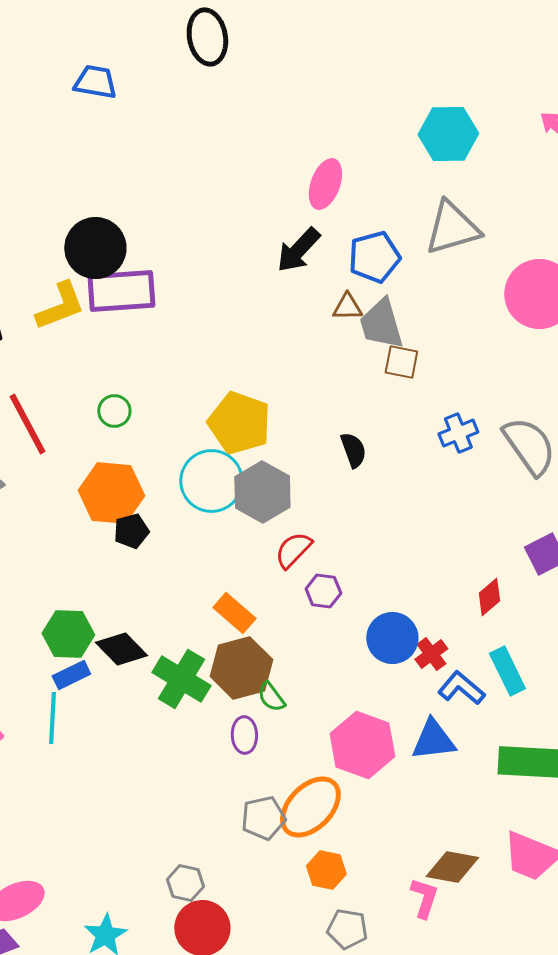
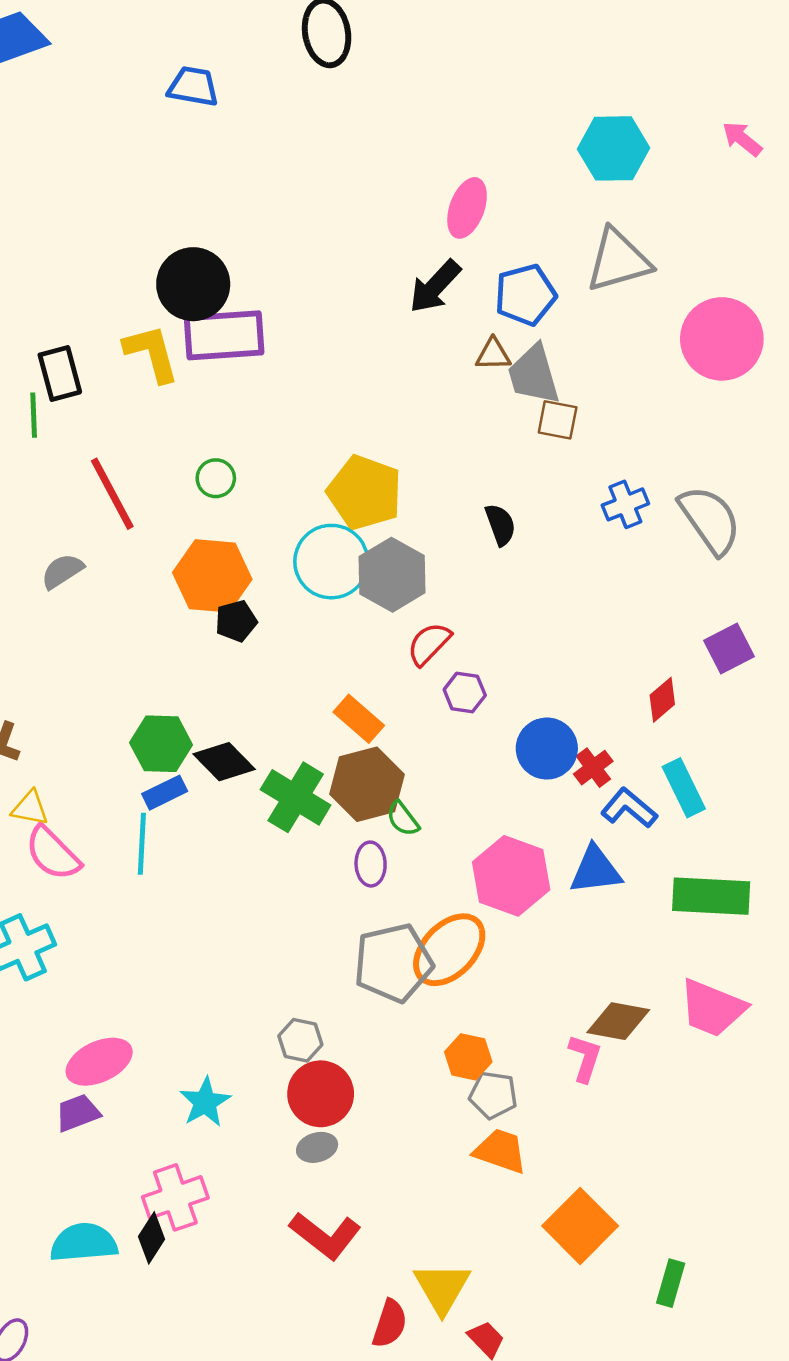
yellow L-shape: (60, 306) -> (152, 353), turned -84
gray pentagon: (263, 818) -> (393, 963), size x1.5
orange hexagon: (326, 870) -> (468, 1057), moved

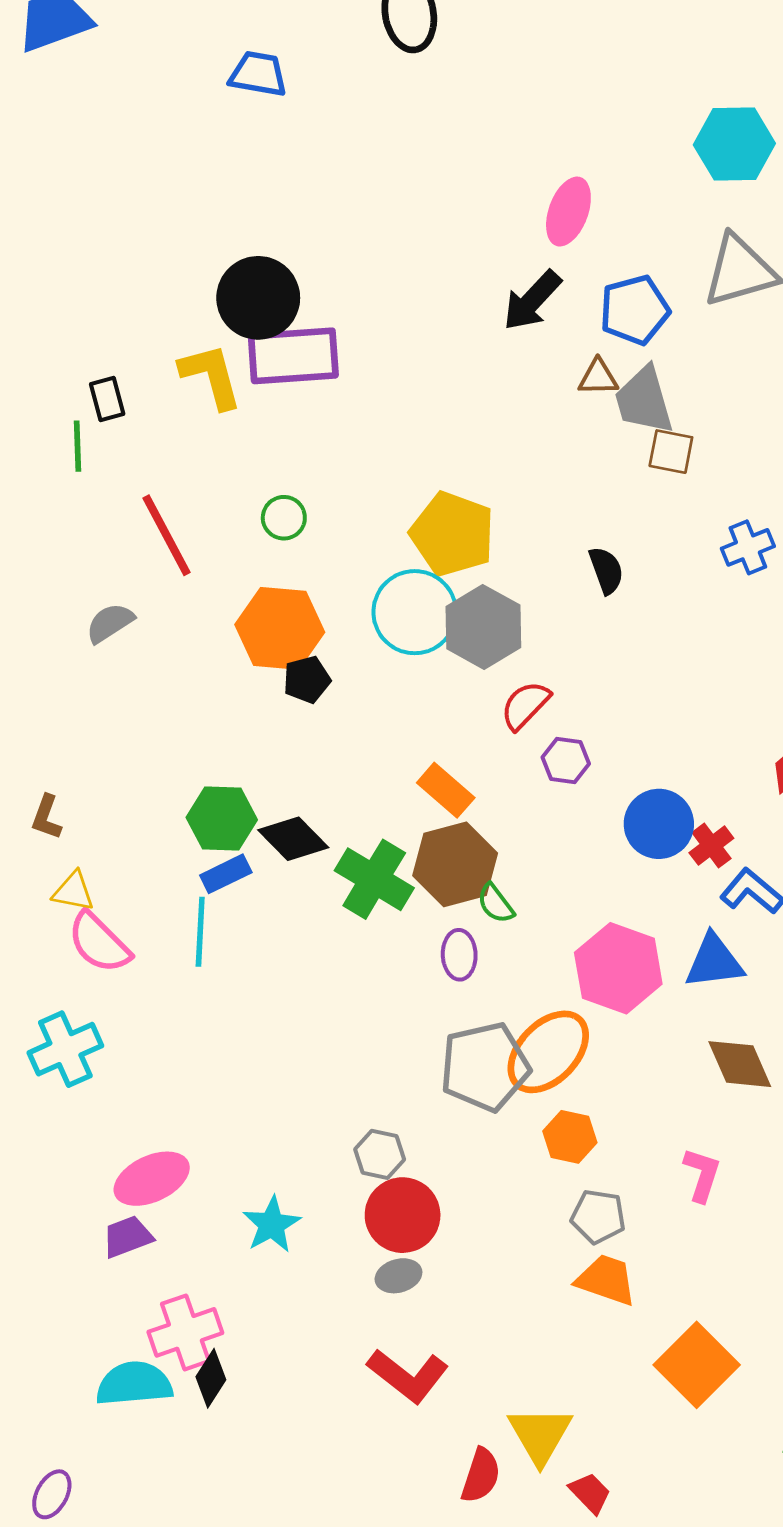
black rectangle: (60, 373) -> (107, 399), size x0.7
brown diamond: (618, 1021) -> (740, 1064), moved, turned 56
orange hexagon: (468, 1057) -> (570, 1137), moved
pink cross: (175, 1197) -> (185, 1332), moved

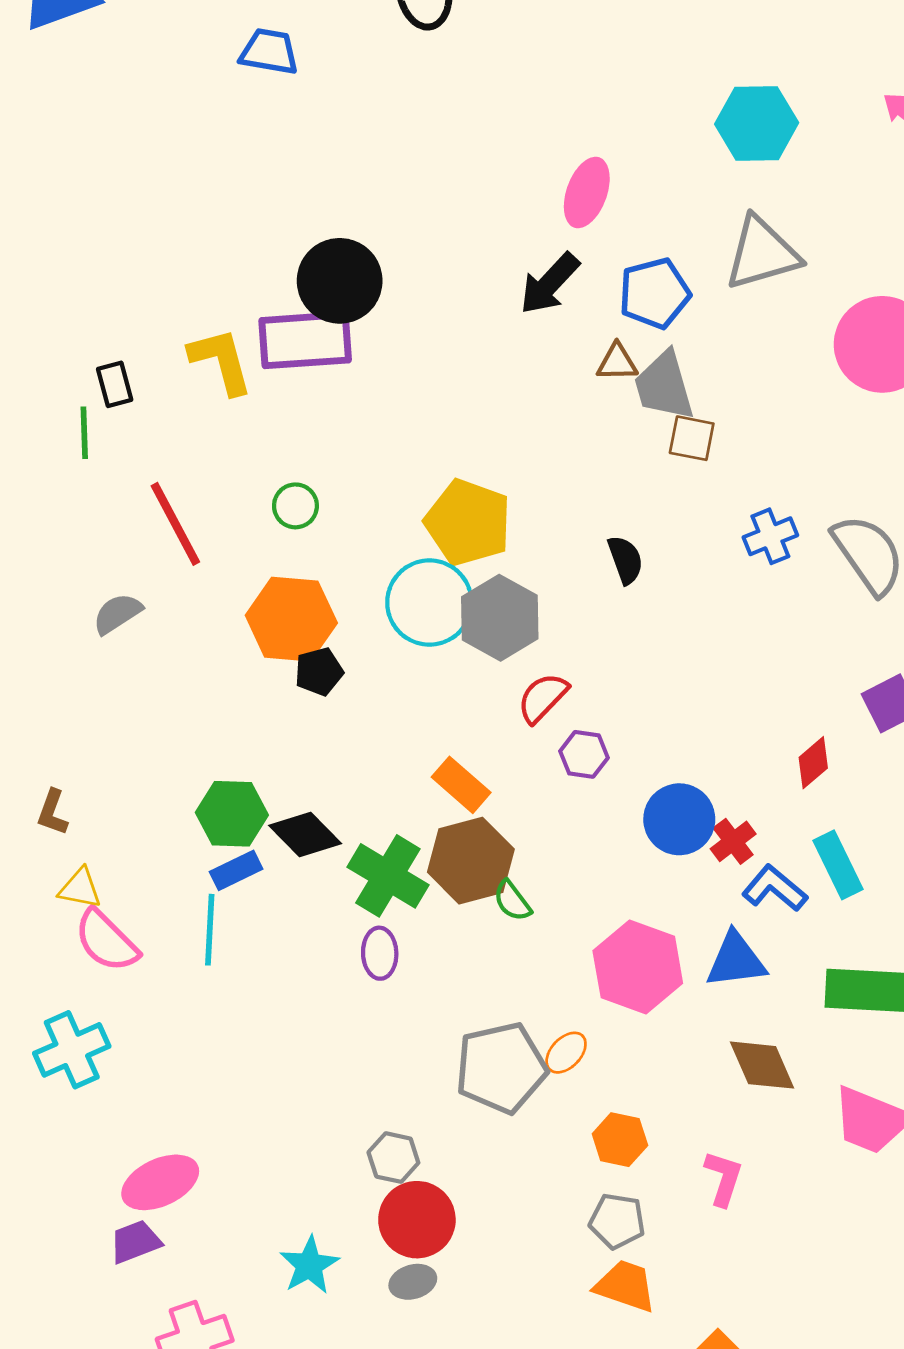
black circle: (258, 298) -> (340, 281), moved
purple ellipse: (459, 955) -> (380, 953), moved
orange ellipse: (548, 1052) -> (566, 1053), size x0.5
orange hexagon: (570, 1137) -> (620, 1140), moved
cyan star: (272, 1225) -> (309, 1265), moved

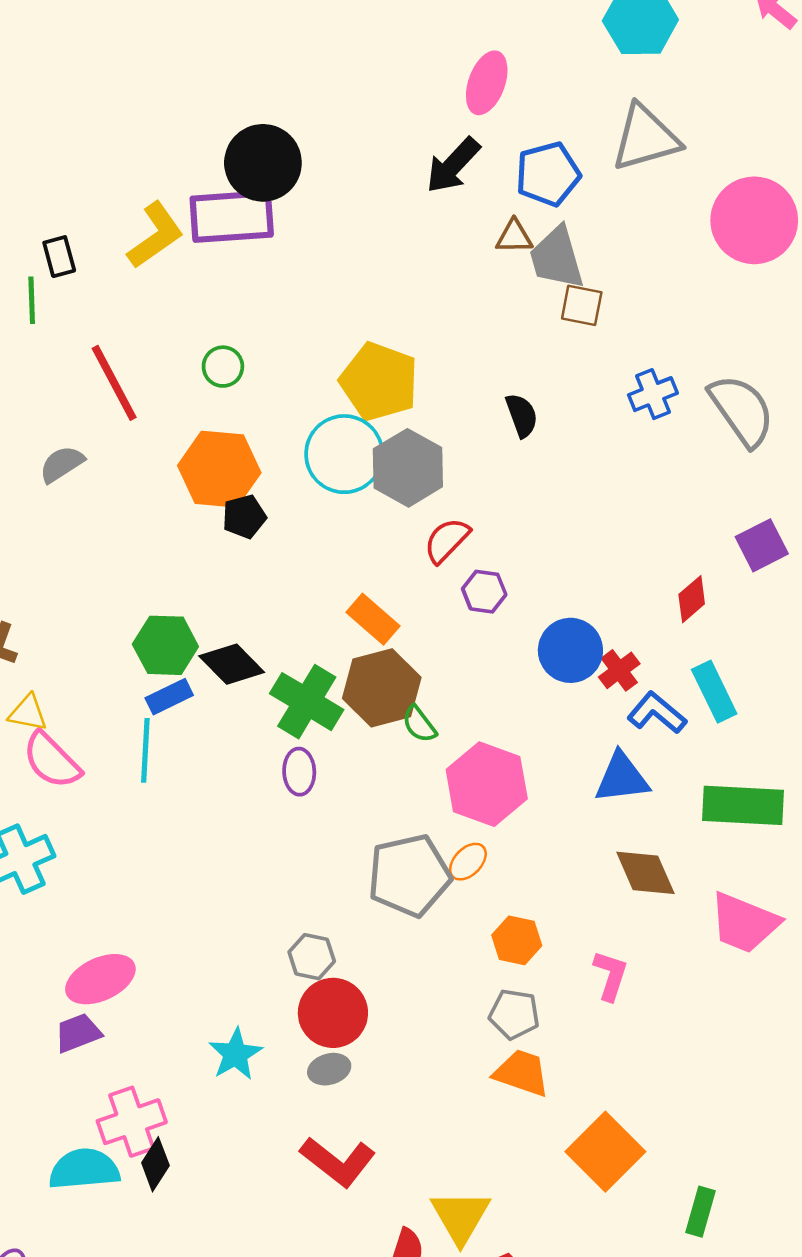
yellow L-shape: (221, 361) -> (155, 235), turned 70
pink hexagon: (638, 967) -> (487, 784), moved

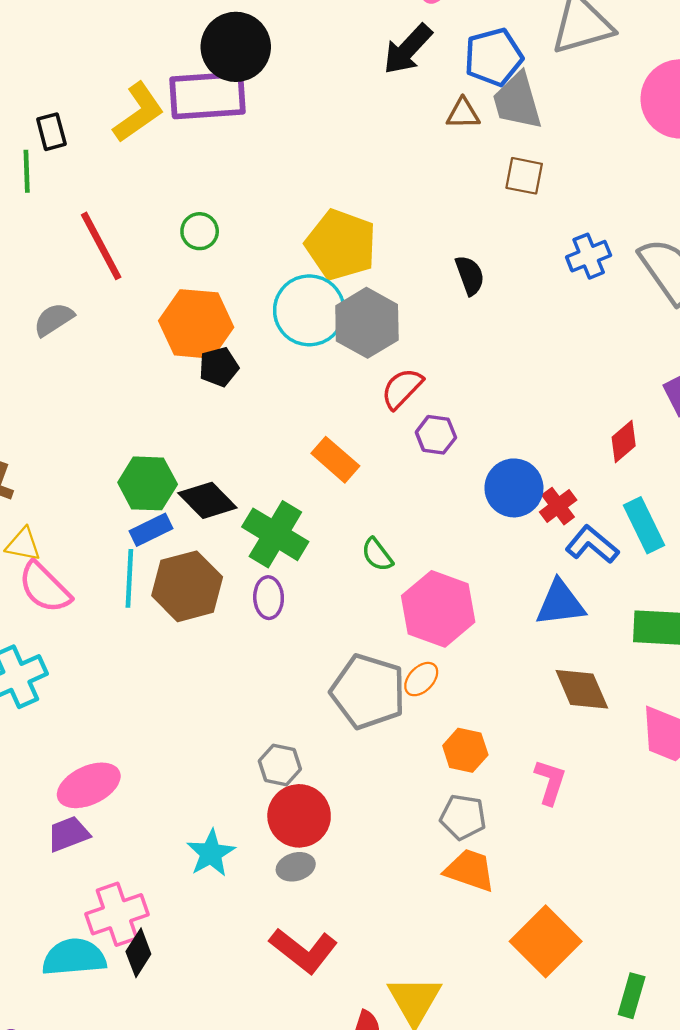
gray trapezoid: (557, 258) -> (517, 101), moved
brown hexagon: (382, 688) -> (187, 586), moved
gray pentagon: (409, 875) -> (368, 691), turned 30

